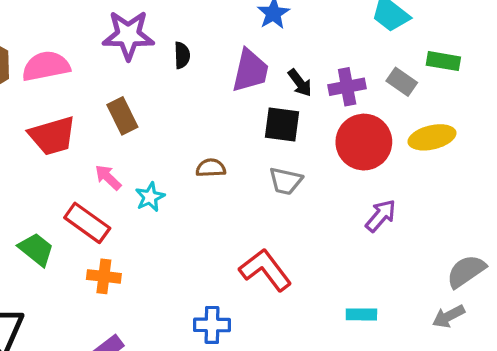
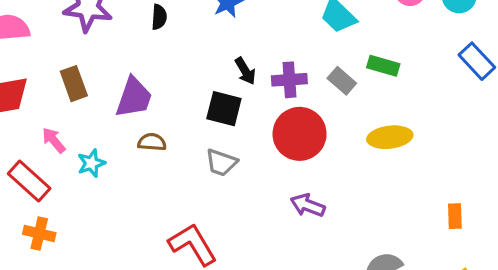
black semicircle: (182, 55) -> (159, 17), moved
purple trapezoid: (250, 71) -> (134, 97), moved
yellow ellipse: (432, 137) -> (390, 137), moved
purple arrow: (381, 216) -> (308, 205), turned -116

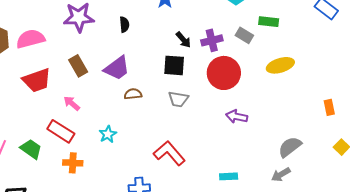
black semicircle: (159, 17) -> (124, 24), moved
purple trapezoid: (134, 97) -> (117, 68), turned 44
cyan star: (91, 163) -> (108, 134), moved

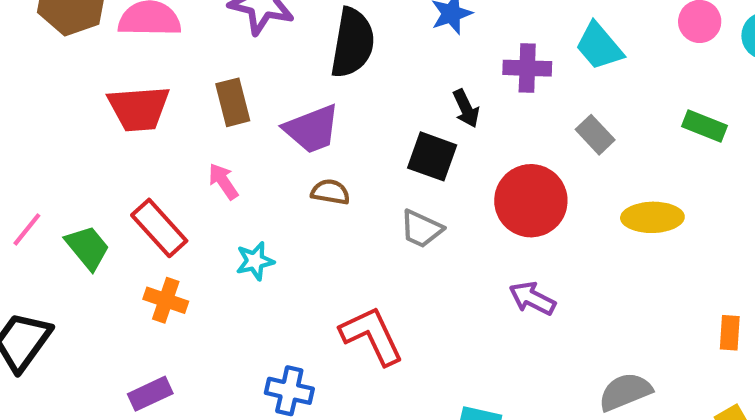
green rectangle: (269, 22) -> (705, 126), moved
black semicircle: (124, 24) -> (352, 43), size x2.0
purple cross: (212, 40) -> (527, 68), moved
pink arrow: (72, 103) -> (223, 181), moved

